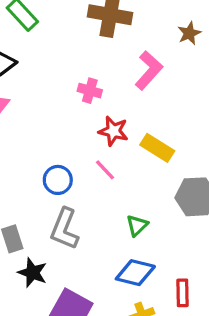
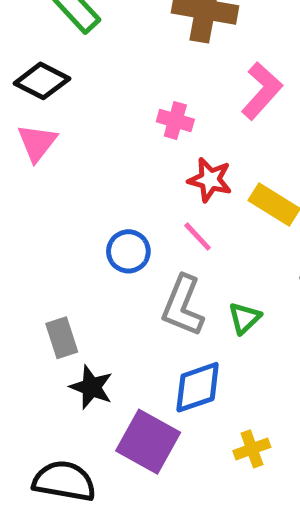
gray L-shape: (65, 229) -> (183, 306), moved
blue diamond: (135, 273) -> (198, 387), moved, turned -33

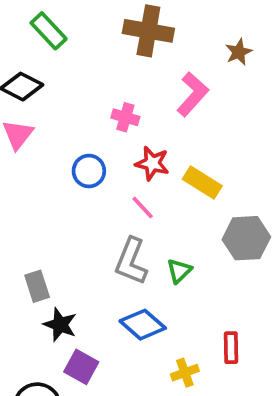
blue circle: (128, 251) -> (89, 171), moved
blue diamond: (198, 387) -> (143, 325), turned 60
purple square: (148, 442) -> (81, 367), moved, size x0.7

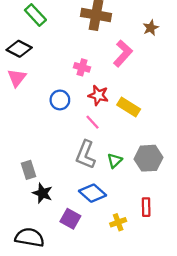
gray hexagon: (246, 238) -> (148, 158), moved
purple square: (81, 367) -> (70, 219), moved

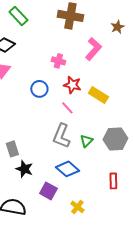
yellow cross: (118, 222) -> (77, 207), moved, turned -32

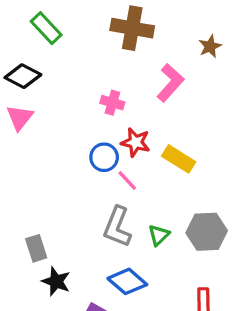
blue circle: (39, 89) -> (104, 157), moved

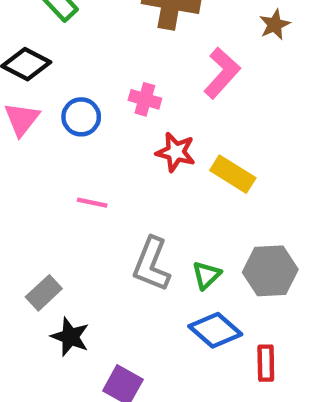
blue circle: (104, 157) -> (81, 117), moved
pink line: (127, 180) -> (92, 203), moved, turned -35
gray rectangle: (36, 248) -> (44, 293), turned 65
blue diamond: (127, 281) -> (215, 330), moved

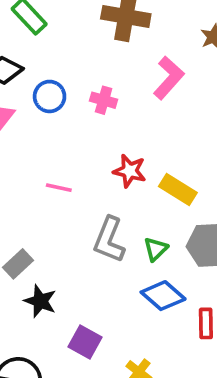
blue circle: (81, 117) -> (50, 96), moved
red star: (176, 152) -> (130, 171), moved
yellow rectangle: (233, 174) -> (178, 189), moved

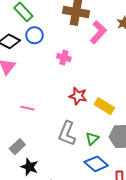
pink L-shape: (169, 78) -> (98, 32), moved
blue circle: (50, 96) -> (34, 35), moved
pink line: (59, 188) -> (27, 108), moved

